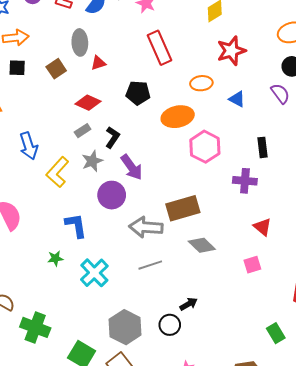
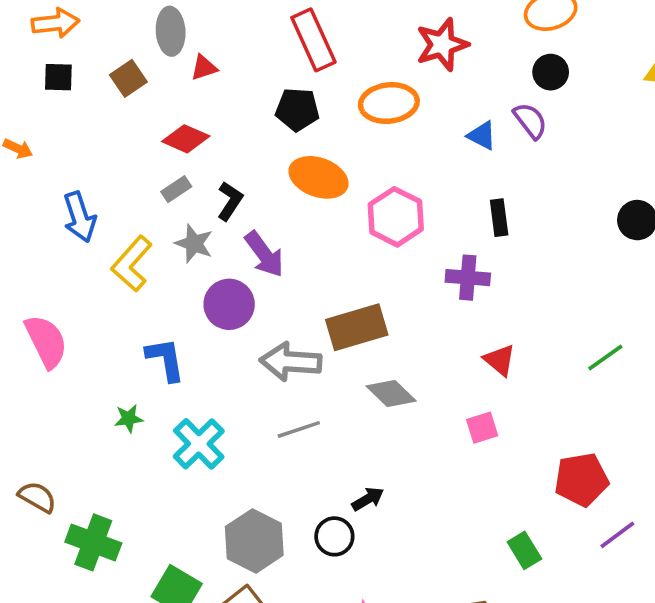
orange ellipse: (201, 83) -> (389, 103), size x1.4
black pentagon: (138, 93) -> (297, 110), moved
blue triangle: (237, 99) -> (482, 136), moved
orange ellipse: (178, 117) -> (318, 177), moved, turned 32
gray star: (92, 161) -> (194, 244), turned -30

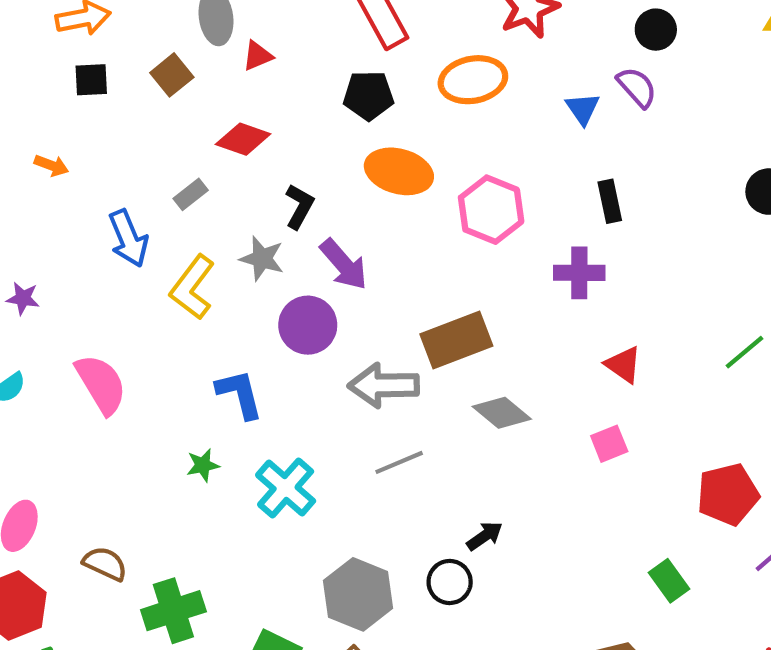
blue triangle: (482, 136) -> (583, 109), turned 32
gray rectangle: (176, 189) -> (191, 194), moved
green cross: (93, 542) -> (173, 611), turned -34

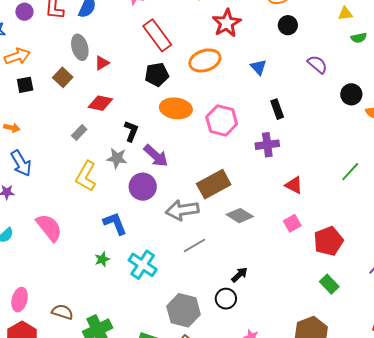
purple semicircle: (637, 87) -> (317, 64), moved
blue arrow: (128, 238) -> (21, 163), moved
red pentagon: (728, 494) -> (328, 241), moved

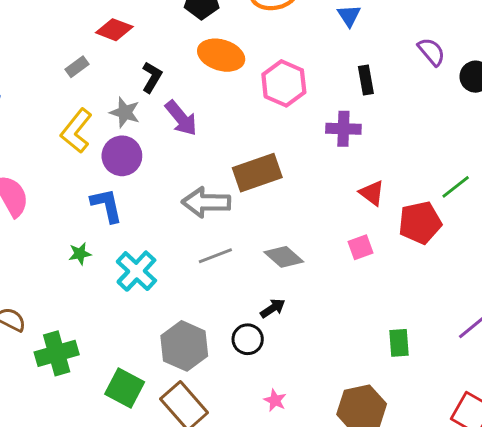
purple semicircle: (317, 64) -> (431, 52), moved
purple circle: (143, 187) -> (122, 156), moved
gray diamond: (240, 216) -> (284, 257), moved
red pentagon: (328, 241) -> (420, 223), moved
green rectangle: (329, 284) -> (399, 343), turned 30

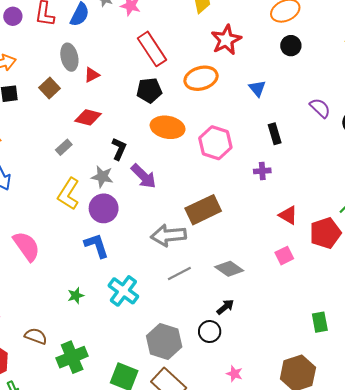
purple cross: (343, 129) -> (262, 171), size x0.7
green star: (80, 254) -> (76, 296), moved

